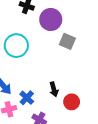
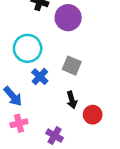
gray square: (67, 41) -> (72, 66), moved
blue cross: (27, 98) -> (40, 77), moved

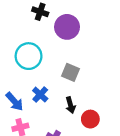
blue cross: (40, 77) -> (40, 95), moved

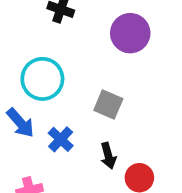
purple circle: (67, 27) -> (130, 33), moved
blue arrow: (15, 102) -> (20, 123), moved

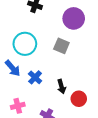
gray square: (108, 105) -> (61, 46), moved

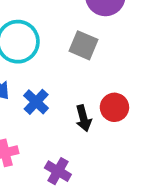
red circle: (79, 99) -> (114, 107), moved

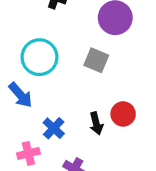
blue cross: (36, 102) -> (54, 128), moved

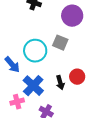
cyan circle: (39, 57) -> (35, 51), moved
blue cross: (54, 128) -> (33, 86), size x1.5

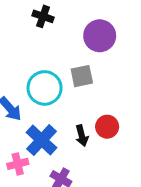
gray square: (60, 43) -> (82, 76), turned -35

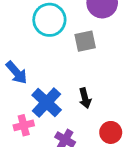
cyan circle: (45, 88) -> (49, 20), moved
red circle: (107, 127) -> (111, 132), moved

